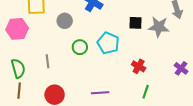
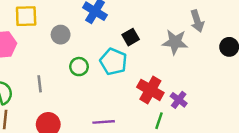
black square: (135, 23) -> (131, 37), moved, turned -32
red cross: (139, 66) -> (150, 90), size x1.5
purple cross: (181, 68) -> (179, 100), moved

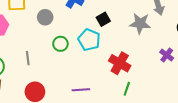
purple cross: (179, 100) -> (167, 55), moved

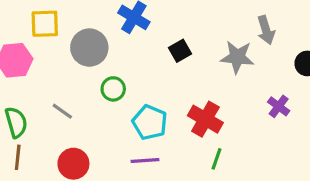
gray circle: (45, 17) -> (89, 48), size x1.5
cyan pentagon: (89, 40) -> (150, 122), moved
gray line: (28, 58) -> (62, 111), turned -48

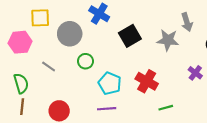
black square: (180, 51) -> (130, 36), size x1.5
gray line: (62, 111) -> (49, 66), moved
green line: (217, 159) -> (166, 108), moved, turned 56

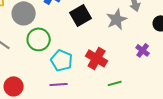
gray star: (168, 40) -> (117, 19), turned -30
green circle: (86, 61) -> (39, 39), size x1.5

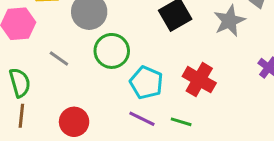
green line: (115, 83) -> (181, 122), moved, turned 32
purple line: (59, 84) -> (142, 119), turned 30

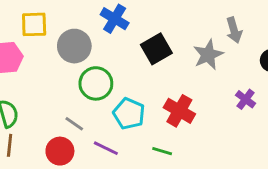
gray line: (59, 58) -> (74, 124), moved
purple line: (142, 119) -> (106, 148), moved

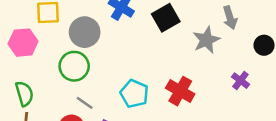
black square: (156, 49) -> (166, 18), moved
green circle: (96, 83) -> (74, 66), moved

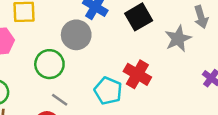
gray circle: (85, 32) -> (76, 35), moved
red cross: (180, 91) -> (137, 74), moved

